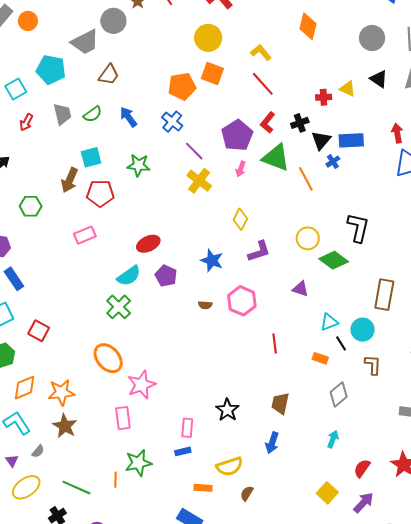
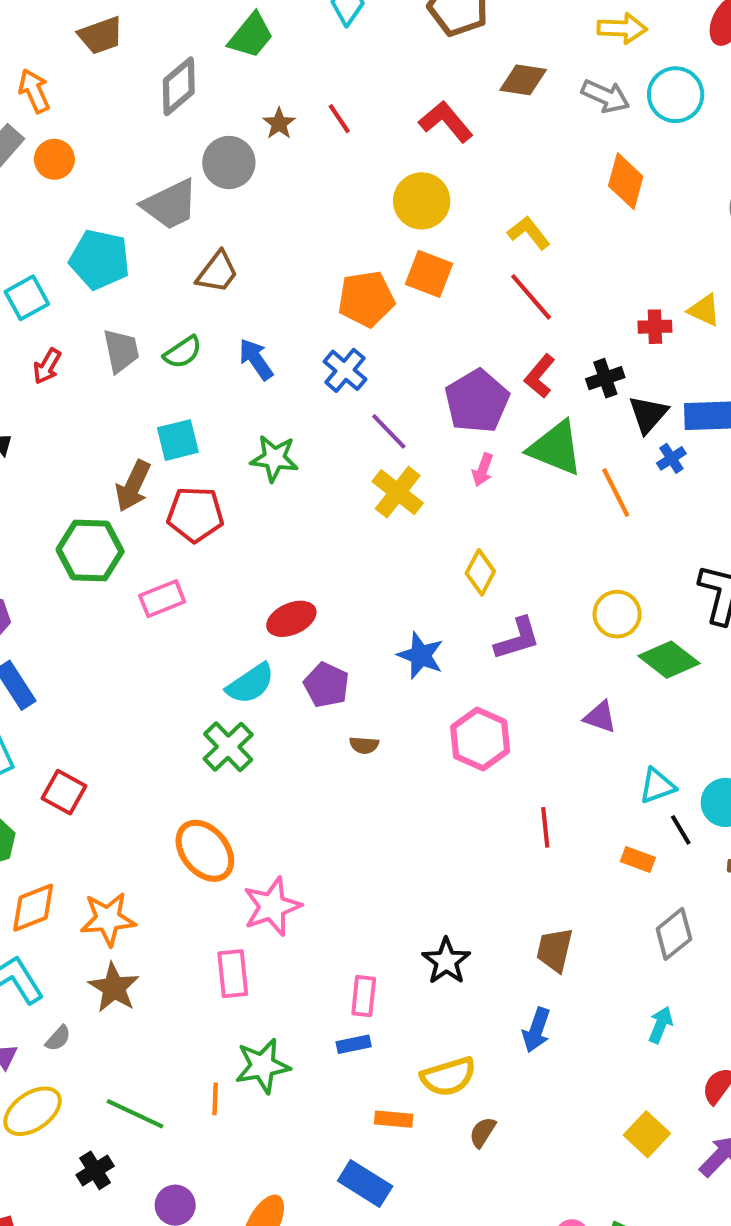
green hexagon: (31, 206) -> (90, 551), moved, size x1.4
brown semicircle: (205, 305) -> (364, 745), moved

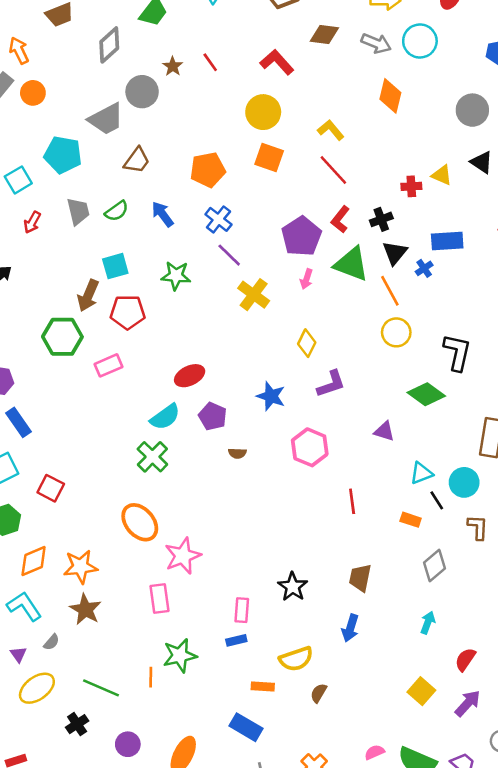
orange pentagon: (366, 299) -> (208, 170), moved
black triangle: (648, 414) -> (395, 253), moved
purple line: (389, 431) -> (229, 255), moved
yellow circle: (617, 614) -> (396, 332), moved

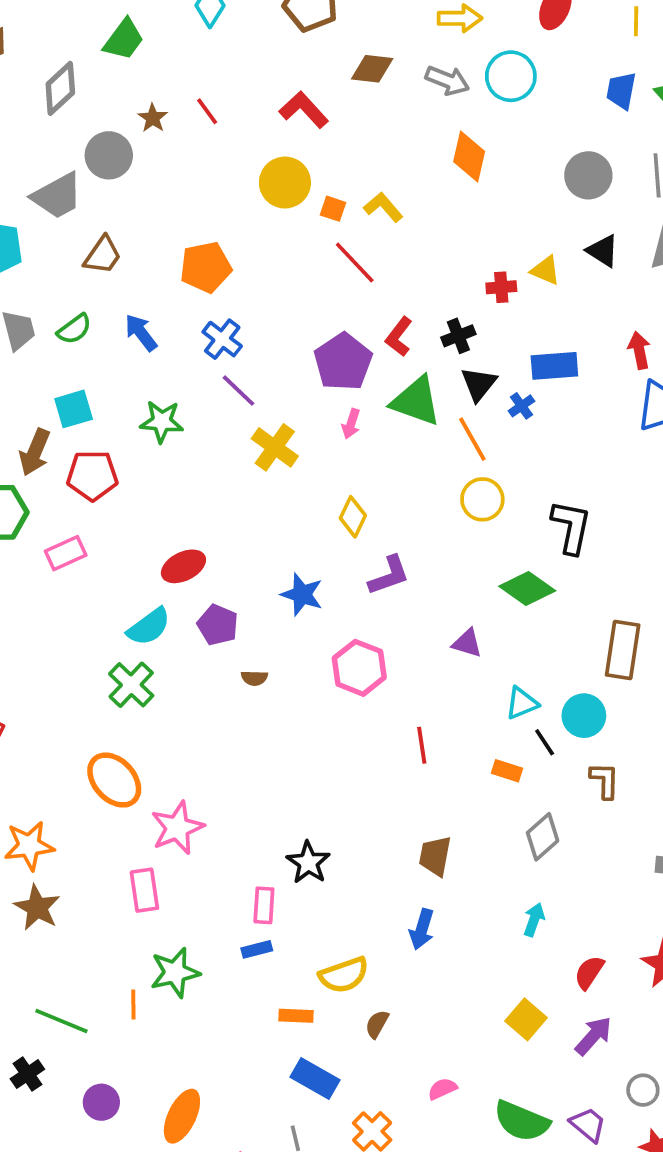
orange square: (269, 158) -> (333, 209), moved, size x0.6
red line: (333, 170) -> (355, 262), moved
black star: (293, 587) -> (308, 862), moved
blue rectangle: (246, 727) -> (315, 1079), moved
pink semicircle: (374, 752) -> (442, 1089), moved

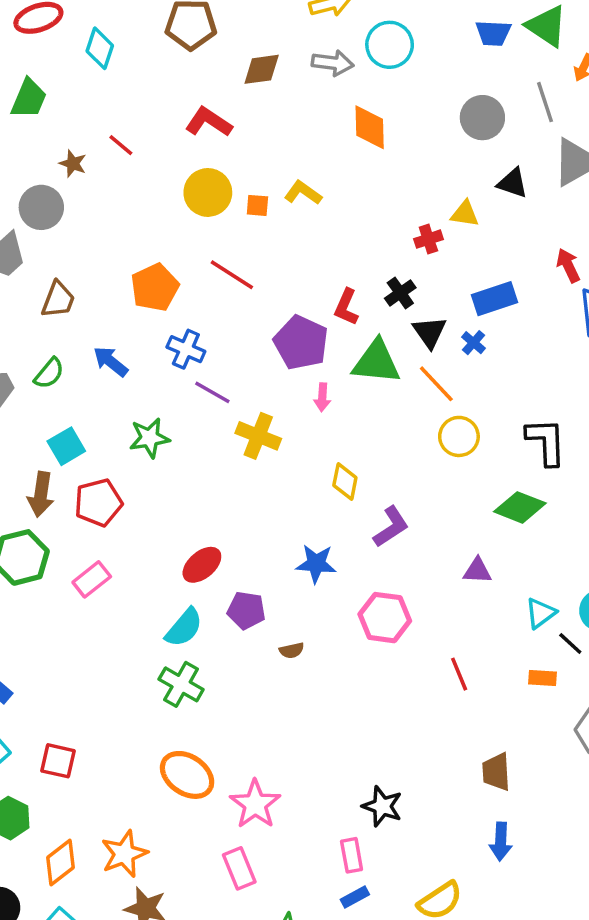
blue trapezoid: (621, 91) -> (493, 33), turned -84
red line: (355, 262) -> (232, 275), moved

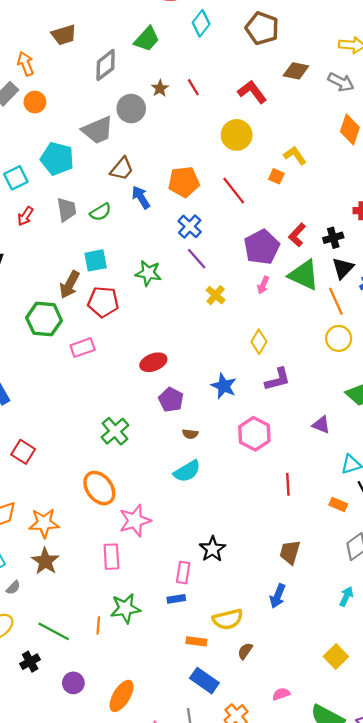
orange square: (257, 205) -> (276, 176), moved
blue arrow: (111, 362) -> (141, 197), moved
yellow cross: (258, 436) -> (216, 295), size x0.7
cyan semicircle: (184, 628) -> (187, 471), moved

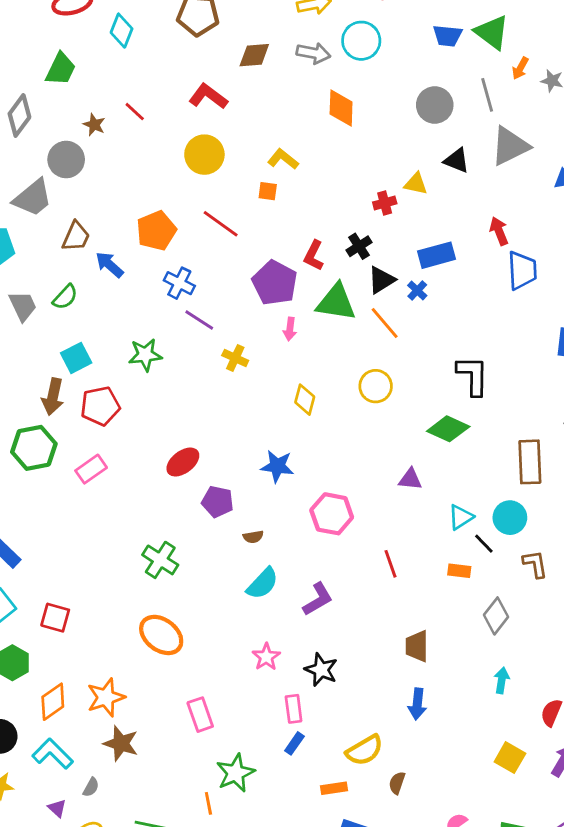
black triangle: (343, 268) -> (381, 280), turned 30
yellow circle: (339, 338) -> (376, 386), moved
purple L-shape: (278, 379) -> (318, 599), moved
pink star: (135, 521) -> (266, 657), moved, size x0.7
blue rectangle: (176, 599) -> (294, 743), turned -30

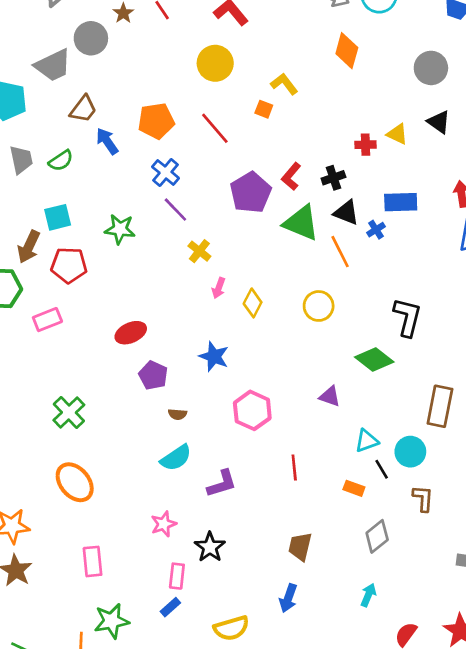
black triangle: (381, 280) -> (346, 213), turned 40
pink arrow: (290, 329) -> (219, 288), moved
green cross: (160, 560) -> (69, 412), moved

